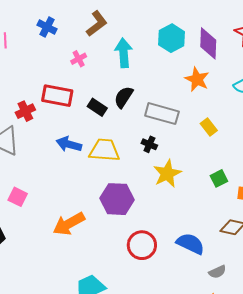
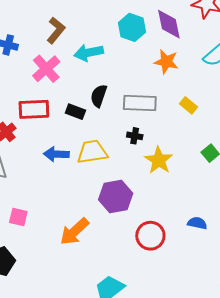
cyan arrow: (124, 53) -> (89, 53), turned -84
pink cross: (79, 59) -> (46, 69), size x1.8
blue semicircle: (190, 244) -> (197, 223), size x0.7

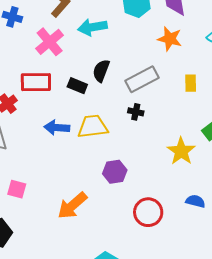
gray rectangle: (140, 103) -> (142, 79), turned -32
yellow rectangle: (188, 105) -> (191, 83), turned 48
yellow star: (159, 160) -> (181, 151), moved
purple hexagon: (116, 196) -> (115, 172), size x0.7

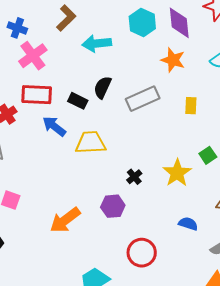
pink cross: (50, 42) -> (33, 56), moved
black cross: (136, 112) -> (134, 177), moved, turned 35
blue arrow: (57, 128) -> (54, 126), moved, turned 30
purple hexagon: (115, 172) -> (113, 206), moved
red circle: (148, 212) -> (142, 253), moved

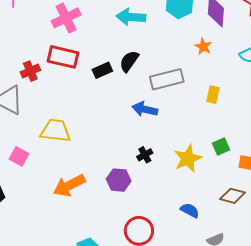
orange star: (173, 60) -> (203, 47), size x0.7
black rectangle: (78, 101) -> (102, 70), turned -60
blue arrow: (54, 126) -> (145, 109), moved, turned -35
yellow trapezoid: (91, 143) -> (55, 131), moved

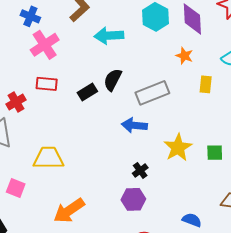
red rectangle: (63, 57) -> (47, 84), size x0.7
yellow rectangle: (213, 95) -> (206, 84), moved
green square: (221, 146) -> (215, 153), turned 30
yellow star: (188, 158) -> (178, 148), moved
purple hexagon: (119, 180) -> (133, 199), moved

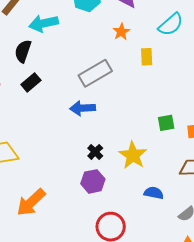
orange star: (184, 56) -> (121, 32), turned 30
black semicircle: (113, 80) -> (23, 51), moved
yellow star: (178, 148) -> (133, 155), moved

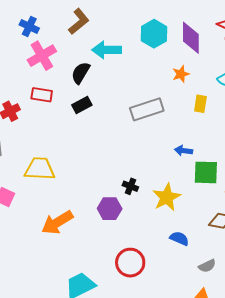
blue arrow: (83, 108) -> (184, 151), moved, size x0.7
green square: (166, 123) -> (206, 172), size x1.5
black cross: (95, 152) -> (130, 186), turned -35
purple hexagon: (93, 181) -> (110, 209), moved

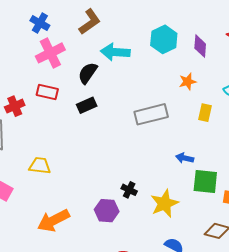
purple diamond: (191, 38) -> (200, 46), size x0.7
yellow trapezoid: (40, 169) -> (40, 166), size x0.7

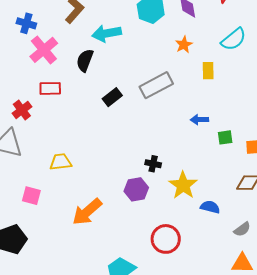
black rectangle: (87, 105) -> (112, 97), moved
green square: (205, 182) -> (225, 137), size x0.6
yellow star: (164, 203) -> (183, 185), moved

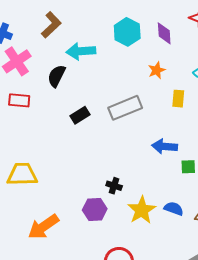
blue arrow: (199, 120) -> (165, 146), size x1.4
yellow trapezoid: (61, 162) -> (22, 174), size x1.4
blue semicircle: (210, 207) -> (174, 209), moved

